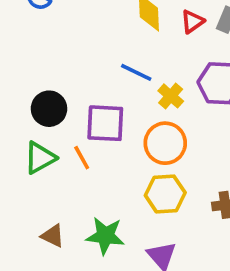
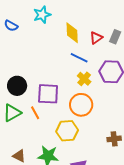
blue line: (136, 72) -> (79, 58), moved
yellow hexagon: (165, 194) -> (67, 131), moved

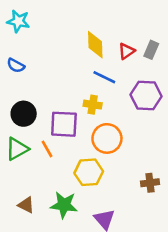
cyan star: (42, 15) -> (18, 21), moved, turned 30
blue semicircle: (11, 26) -> (16, 65), moved
yellow cross: (84, 79) -> (93, 105), moved, turned -32

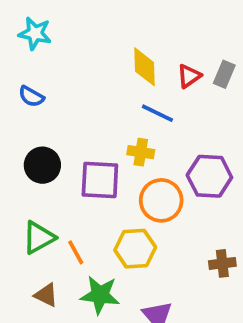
purple hexagon: (146, 95) -> (209, 176), moved
green triangle: (17, 149) -> (39, 238), moved
orange line: (47, 149) -> (76, 252), moved

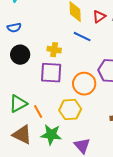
blue semicircle: (31, 96) -> (14, 28), turned -40
yellow cross: (141, 152) -> (54, 50), moved
black circle: (42, 165) -> (20, 55), moved
brown triangle: (46, 295) -> (22, 135), size x1.5

